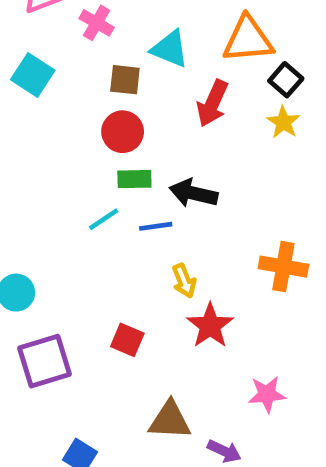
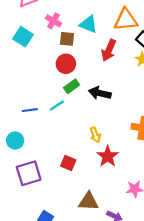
pink cross: (97, 23) -> (53, 21), moved
green rectangle: (134, 179) -> (72, 86), turned -35
blue line: (156, 226) -> (30, 110), moved

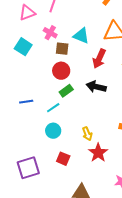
black arrow: (100, 93) -> (96, 87), moved
blue line: (30, 110) -> (26, 102), moved
cyan circle: (15, 140) -> (53, 131), moved

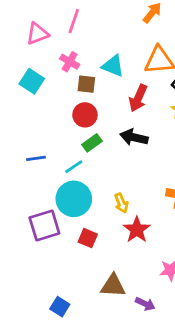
cyan circle: (53, 131) -> (74, 199), size x1.6
purple square: (28, 168) -> (44, 225), moved

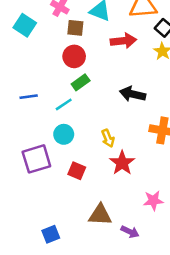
red arrow: (138, 98) -> (123, 41), turned -120
black arrow: (134, 137) -> (133, 94), moved
cyan circle: (74, 199) -> (64, 134), size x0.6
blue square: (60, 307) -> (51, 234), turned 36

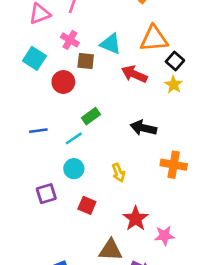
red arrow: (123, 41) -> (134, 74), turned -150
red circle: (74, 56) -> (63, 82), moved
purple square: (36, 159) -> (46, 194), size x0.7
red star: (122, 163) -> (136, 219), moved

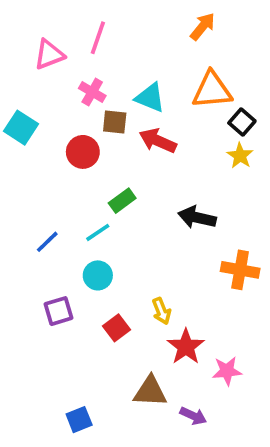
cyan square: (34, 58) -> (21, 128), moved
red arrow: (134, 74) -> (158, 141), moved
blue line: (38, 131) -> (47, 242), moved, turned -36
yellow arrow: (118, 173) -> (161, 311), moved
red square: (87, 205) -> (117, 328), turned 30

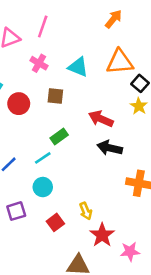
brown square: (115, 122) -> (55, 96), moved
red arrow: (158, 141) -> (101, 119), moved
red circle: (83, 152) -> (19, 104), moved

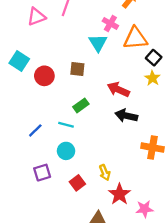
pink cross: (39, 63) -> (110, 23), moved
cyan triangle: (78, 67) -> (98, 43), turned 36
cyan line: (43, 158) -> (66, 125), turned 49

